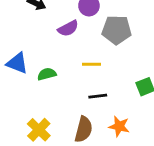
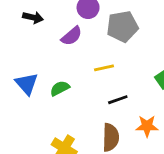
blue triangle: (17, 63) -> (27, 84), turned 40

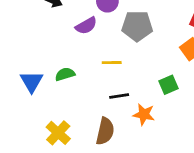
blue triangle: (27, 84) -> (32, 82), moved
orange star: (147, 126) -> (144, 114), moved

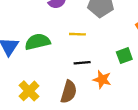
green semicircle: (65, 74) -> (38, 42), size x1.5

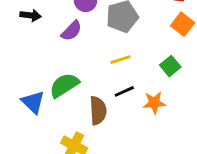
yellow line: (77, 34) -> (120, 60), moved
brown semicircle: (69, 92) -> (98, 111), moved

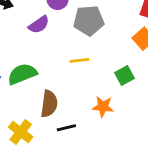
black line: (124, 91) -> (66, 128), moved

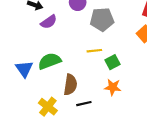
purple semicircle: (39, 25) -> (49, 22), moved
green square: (125, 75) -> (113, 62), moved

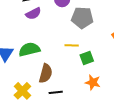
orange star: (113, 87) -> (93, 82), moved

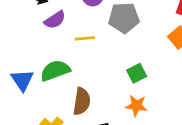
yellow line: (72, 45) -> (85, 38), moved
orange star: (93, 82) -> (136, 106), moved

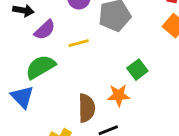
green semicircle: (55, 71) -> (41, 67), moved
orange star: (136, 106) -> (119, 95), moved

